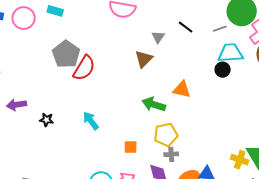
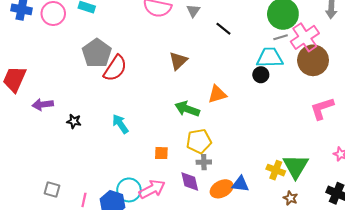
gray line: (220, 29) -> (281, 37), moved
gray triangle: (158, 37) -> (193, 11), moved
orange triangle: (182, 89) -> (217, 94), turned -30

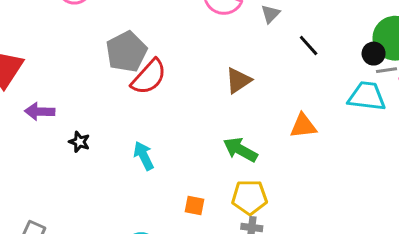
black circle: (261, 75) -> (374, 54), moved
orange triangle: (217, 94) -> (303, 126), moved

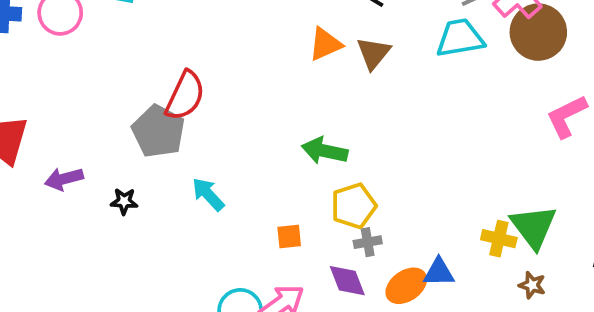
gray pentagon: (126, 52) -> (158, 131), moved
brown triangle: (238, 80) -> (373, 53), moved
orange triangle: (303, 126) -> (325, 44), moved

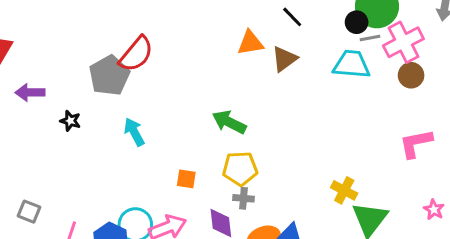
brown circle: (538, 32) -> (411, 75), size x0.6
yellow cross: (499, 239) -> (344, 190), moved

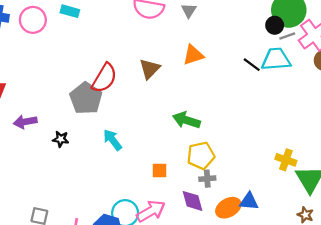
black line: (292, 17) -> (252, 65), moved
brown triangle: (284, 59) -> (150, 69), moved

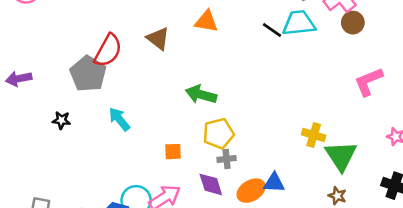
orange triangle: (193, 55) -> (206, 21), turned 30
brown triangle: (150, 69) -> (158, 38), turned -35
purple arrow: (25, 122) -> (19, 79), moved

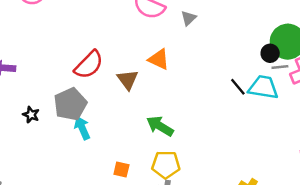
orange triangle: (206, 21) -> (159, 59), moved
brown triangle: (158, 38) -> (128, 80), moved
gray pentagon: (88, 74) -> (70, 104), moved

